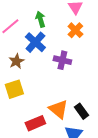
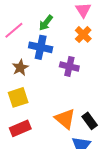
green arrow: (40, 19) -> (46, 23), turned -126
blue cross: (35, 42) -> (41, 47), turned -30
red rectangle: (35, 123) -> (20, 128), moved

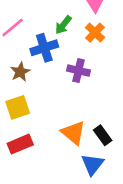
green arrow: (46, 23) -> (63, 25), moved
blue cross: (41, 47) -> (44, 48), turned -30

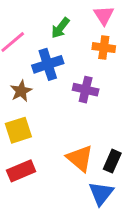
green arrow: (63, 25) -> (60, 28), moved
orange cross: (95, 33) -> (104, 48), turned -36
black rectangle: (103, 135) -> (112, 161), turned 60

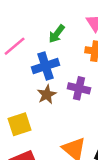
brown star: (21, 91) -> (47, 95), moved

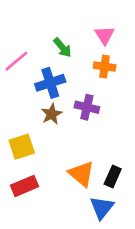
green arrow: (57, 34) -> (62, 48), turned -78

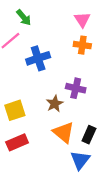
green arrow: (62, 48) -> (24, 17), moved
purple cross: (87, 107) -> (76, 88), moved
brown star: (52, 114) -> (55, 104), moved

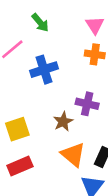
green arrow: (24, 17) -> (40, 23), moved

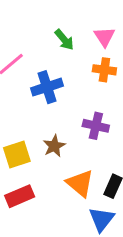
green arrow: (40, 23) -> (64, 40), moved
brown star: (63, 122) -> (54, 146), moved

